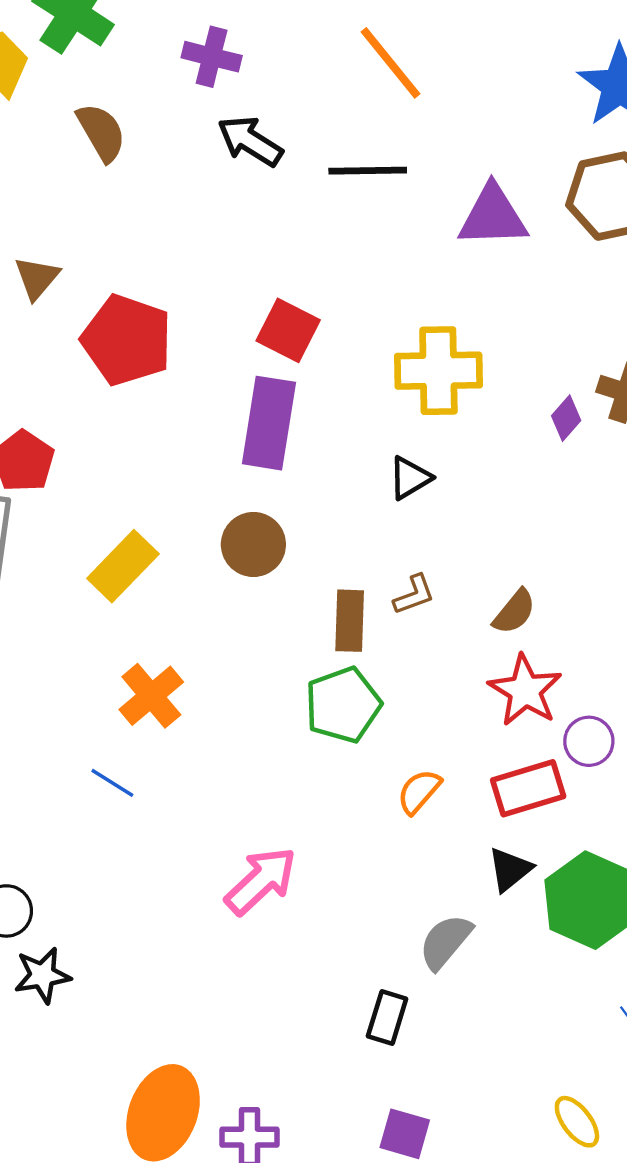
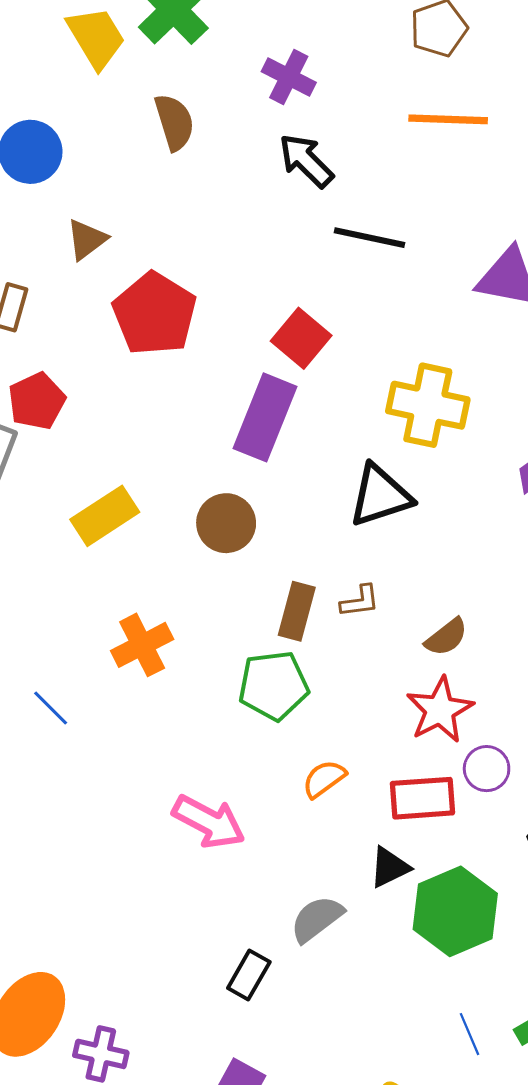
orange line: (391, 63) -> (448, 119), turned -62
black line: (368, 171) -> (370, 238), moved
black triangle: (410, 478) -> (380, 496), size x1.6
orange cross: (151, 696) -> (142, 645), moved
pink arrow: (261, 881) -> (209, 822), moved, turned 58

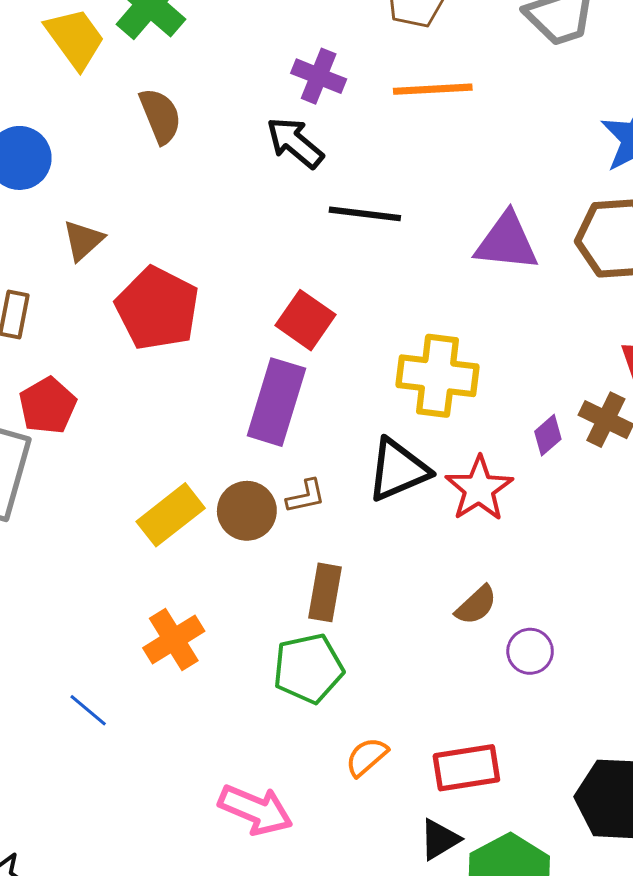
purple cross: (289, 77) -> (319, 76), moved
yellow rectangle: (105, 516) -> (171, 515), moved
brown L-shape: (360, 601) -> (306, 496), moved
red star: (440, 710) -> (479, 489), moved
purple circle: (487, 769) -> (530, 651), moved

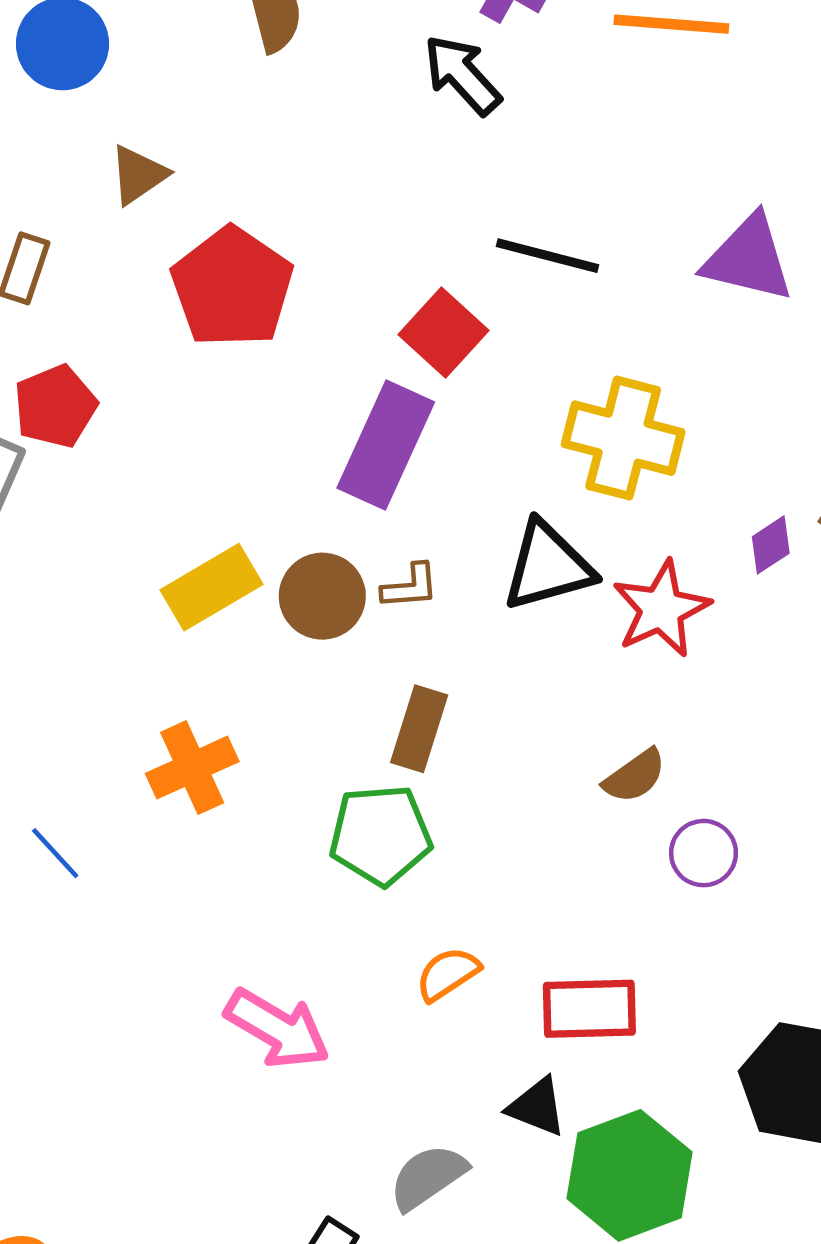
black line: (365, 214) -> (547, 256), moved
black triangle: (440, 839) -> (537, 1107), turned 45

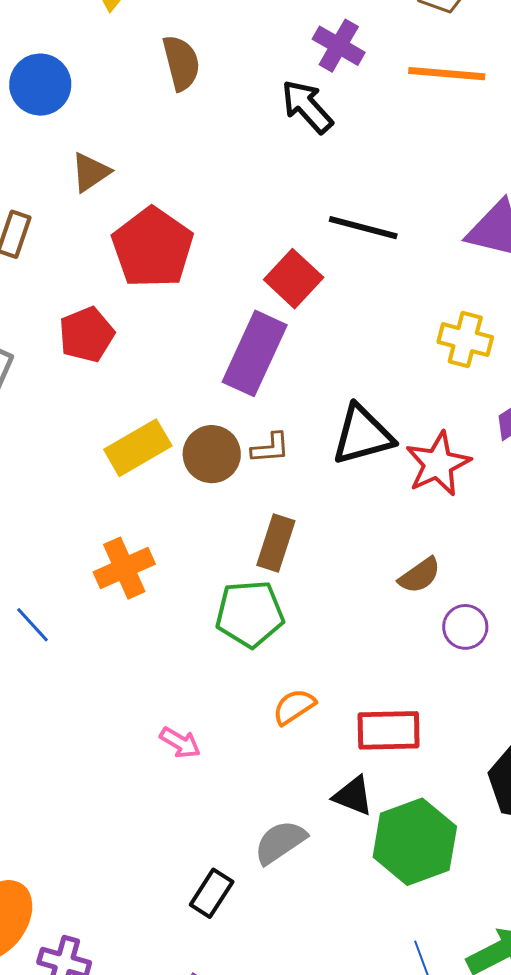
red pentagon: (55, 406) -> (87, 335), moved
yellow cross: (623, 438) -> (465, 340), moved, size x0.7
pink arrow: (277, 1029) -> (180, 743), size x0.6

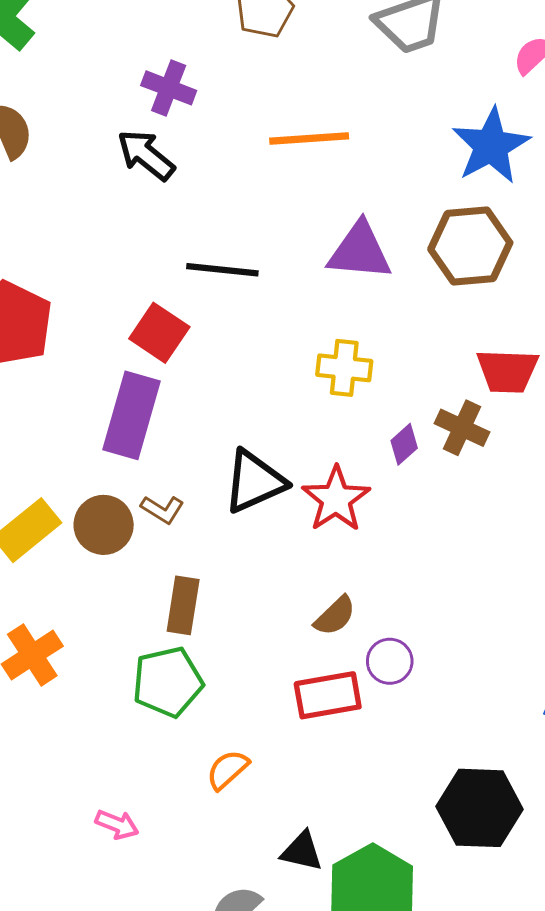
orange line: (447, 74) -> (309, 139), moved
brown L-shape: (270, 448) -> (162, 509), turned 45
red rectangle: (389, 730) -> (328, 695), moved

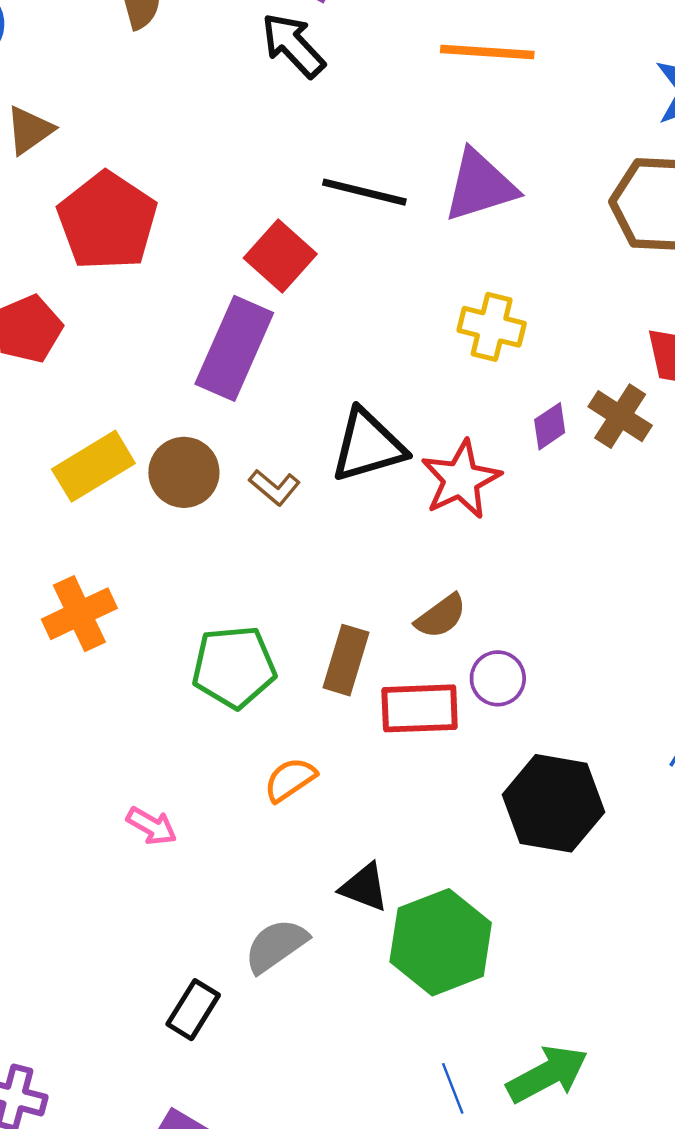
purple triangle: (360, 251) -> (480, 186), moved, turned -30
brown L-shape: (162, 509) -> (275, 487), moved
brown rectangle: (183, 605) -> (346, 660), moved
black hexagon: (480, 808) -> (554, 803), moved

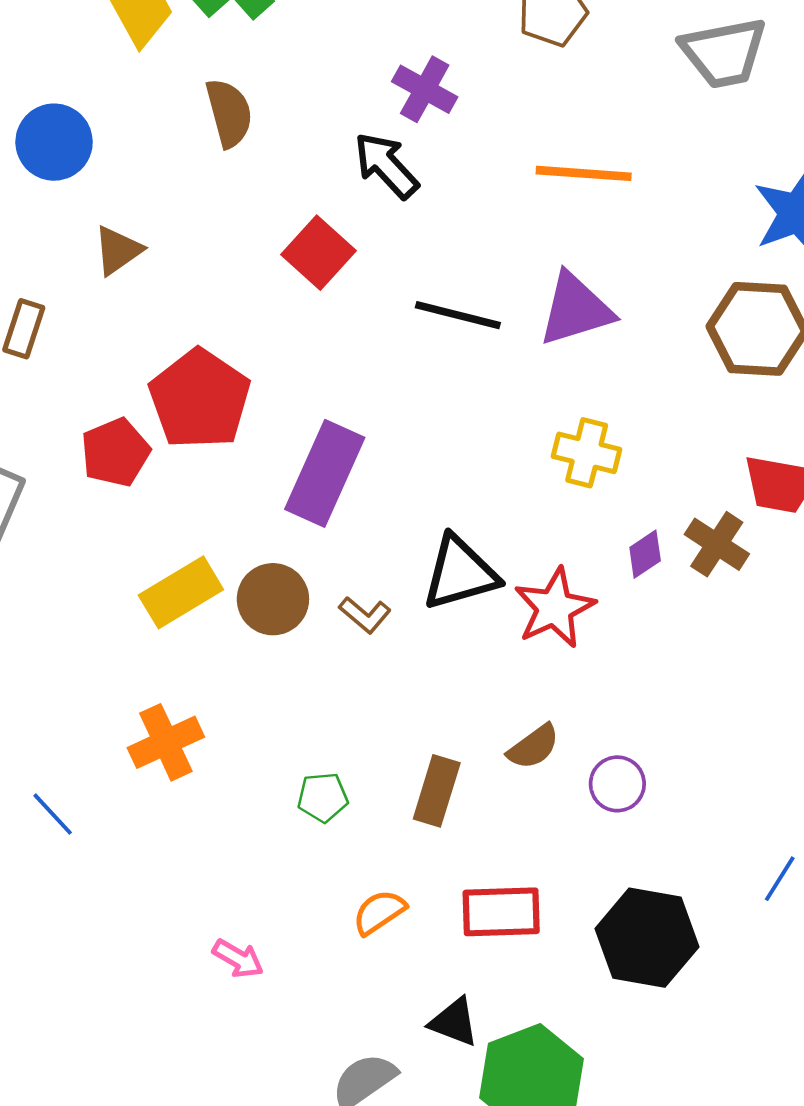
red pentagon: (107, 221) -> (200, 399), moved
red square: (280, 256) -> (319, 253), moved
green pentagon: (234, 667) -> (323, 797), size x0.6
purple circle: (498, 678) -> (617, 784), moved
red rectangle: (420, 708) -> (501, 912), moved

